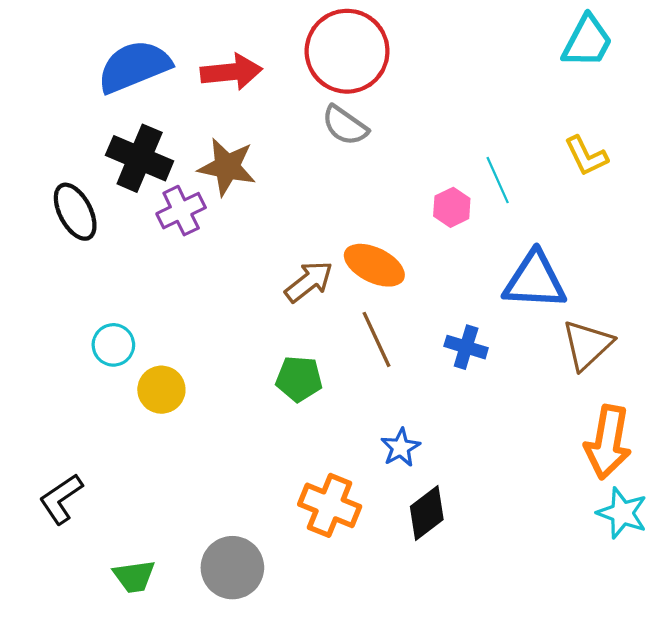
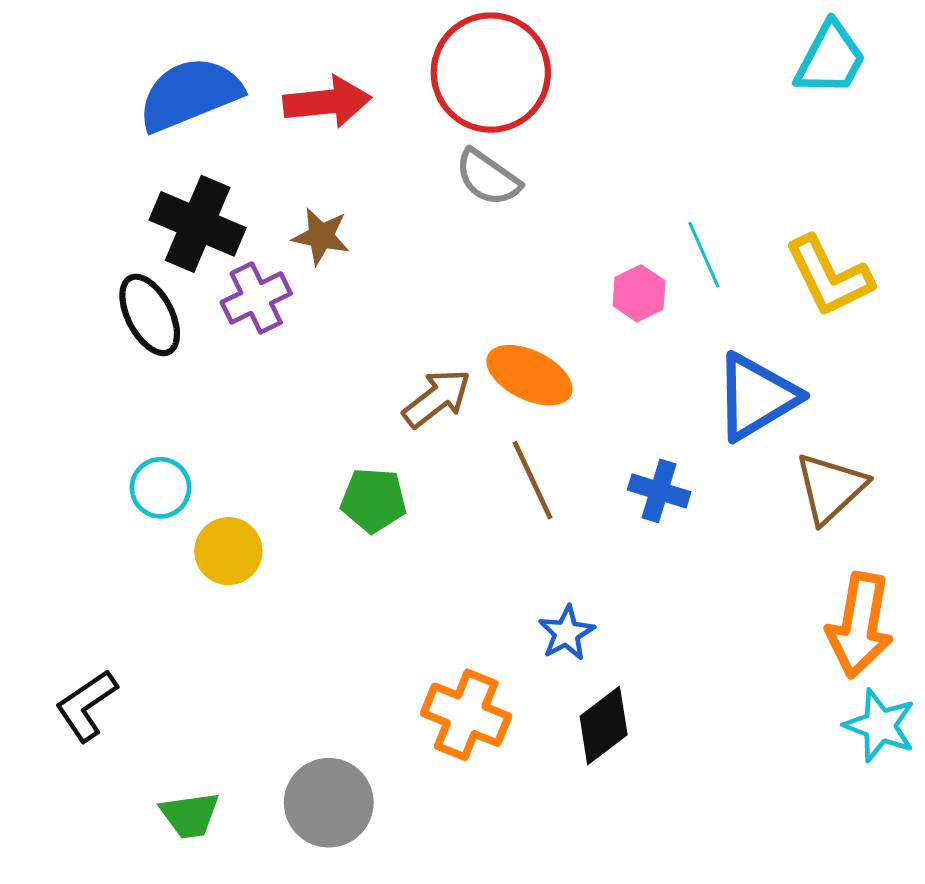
yellow L-shape: (586, 156) -> (829, 276), moved, size x1.4
brown star: (227, 167) -> (321, 236), size x0.7
black ellipse: (75, 212) -> (150, 315), moved
blue triangle: (535, 280) -> (756, 397), turned -34
green pentagon: (299, 379) -> (374, 500), moved

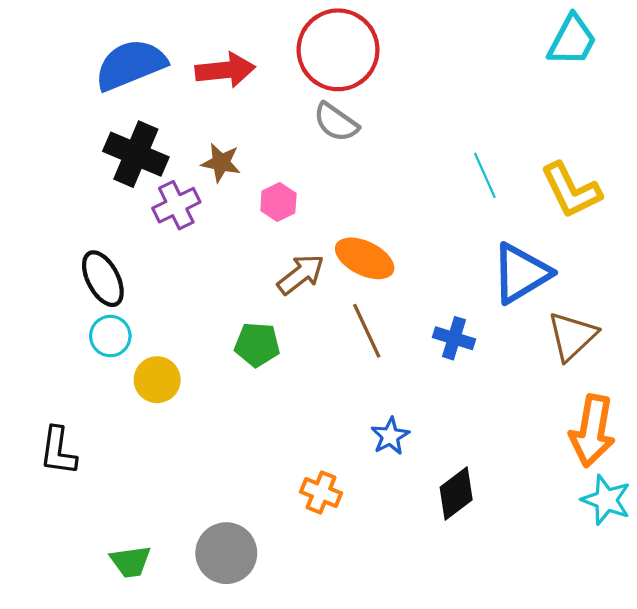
pink hexagon: (639, 293) -> (278, 202), moved
black ellipse: (150, 315) -> (103, 279), moved
black L-shape: (86, 705) -> (58, 451), moved, turned -48
orange cross: (466, 715) -> (321, 492), size x0.7
black diamond: (604, 726) -> (456, 494), moved

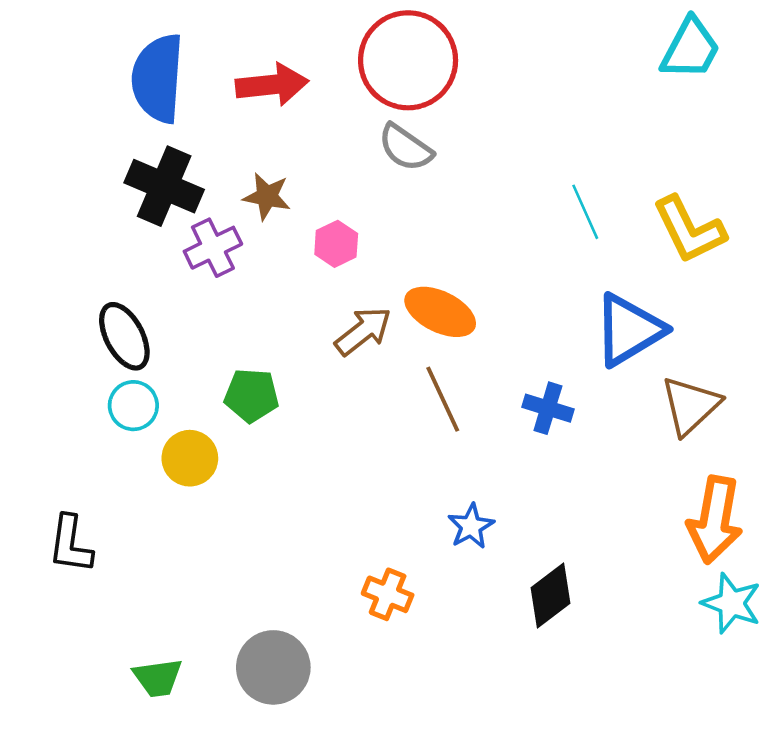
blue semicircle: (131, 65) -> (158, 78), turned -64
green pentagon: (257, 345) -> (251, 395), moved

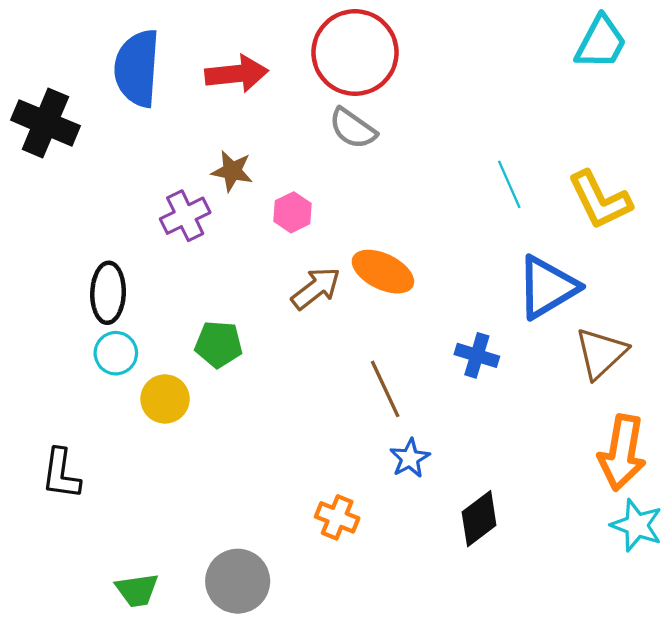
black cross: (164, 186) -> (45, 123), moved
black ellipse: (124, 336) -> (108, 293), turned 30
brown line: (443, 399) -> (385, 389), moved

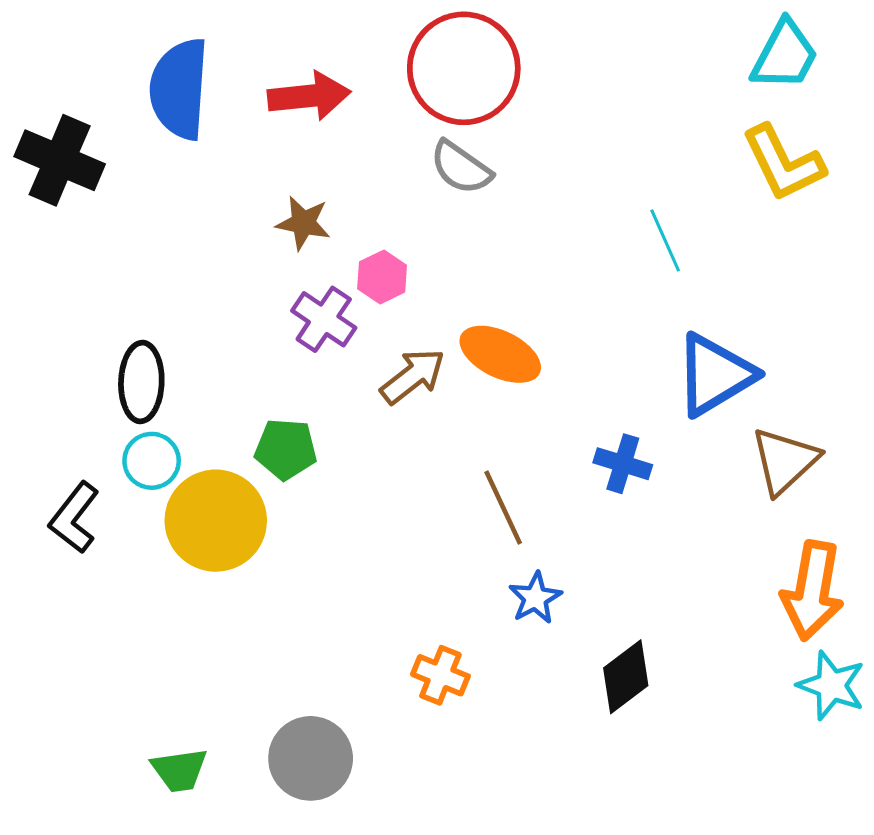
yellow L-shape: (600, 200) -> (783, 163), moved
purple cross: (185, 216) -> (324, 319), moved, turned -30
yellow circle: (165, 399) -> (216, 521), size x1.6
black L-shape: (61, 474) -> (74, 518), moved, turned 30

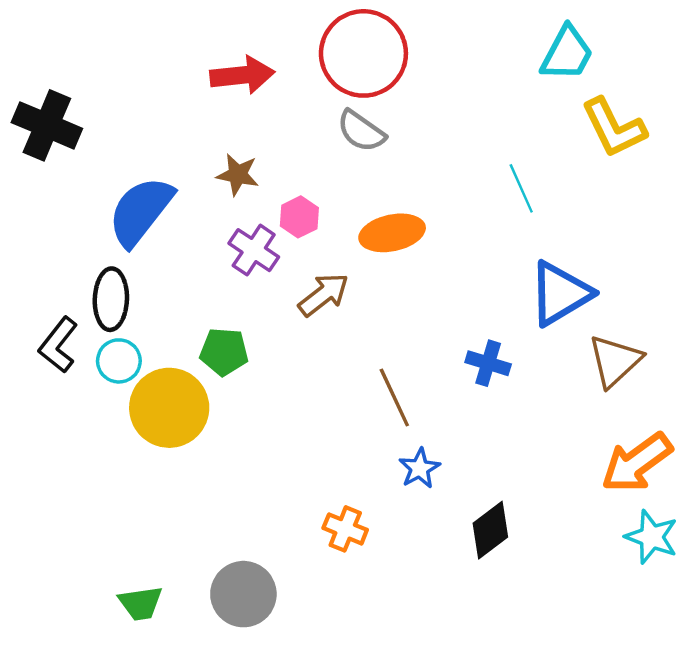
cyan trapezoid: (785, 55) -> (567, 53), moved
blue semicircle: (179, 89) -> (141, 211), moved, turned 34
orange ellipse: (500, 354) -> (392, 233), moved, turned -38
black L-shape: (74, 518) -> (58, 345), moved
orange arrow: (812, 591) -> (637, 463), turned 44

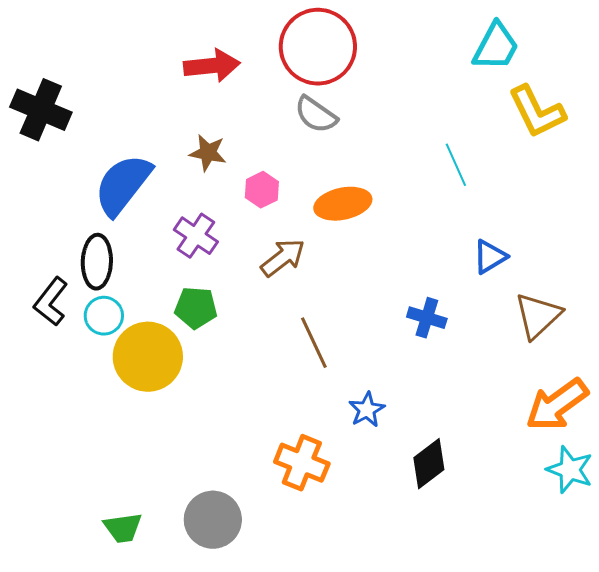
purple cross: (254, 250) -> (196, 236), moved
blue triangle: (560, 293) -> (490, 257), size x0.6
brown line: (394, 397) -> (314, 343), moved
orange cross: (345, 529) -> (302, 463), size x1.4

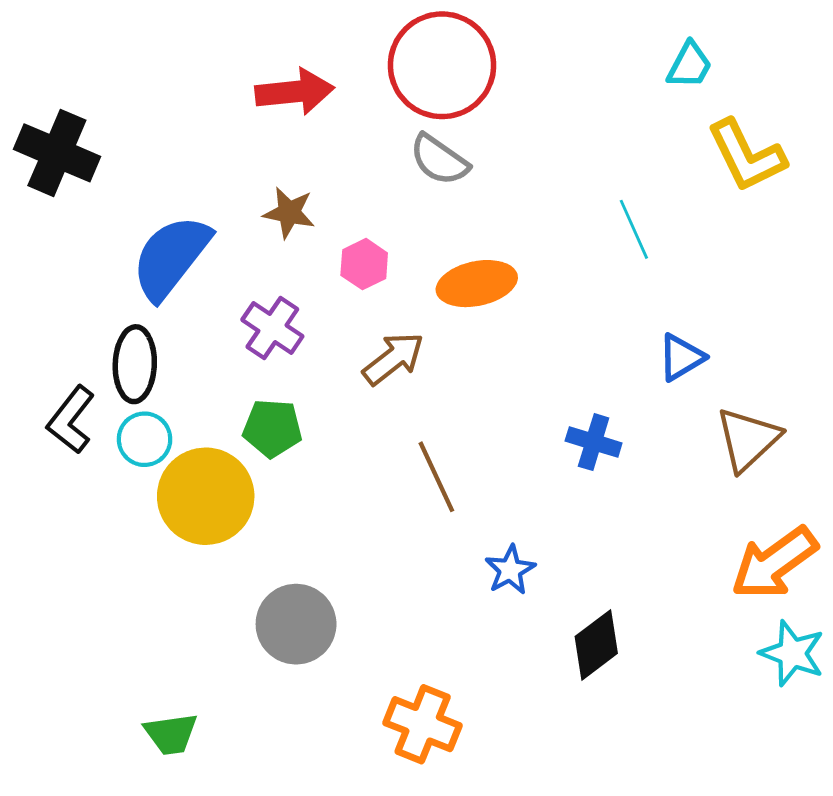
cyan trapezoid: (496, 47) -> (689, 65), size x0.7
orange cross: (302, 463) -> (423, 724), moved
gray circle: (213, 520) -> (296, 624), moved

